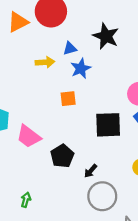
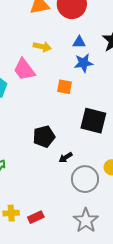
yellow arrow: (45, 62) -> (42, 47), moved
pink trapezoid: (29, 136) -> (24, 70), moved
gray circle: (102, 196) -> (85, 179), moved

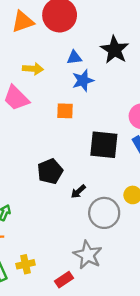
red rectangle: (36, 217) -> (64, 280), moved
gray star: (86, 220) -> (88, 255), moved

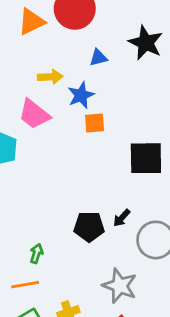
blue star: (83, 80) -> (81, 95), moved
black pentagon: (50, 171) -> (89, 227), moved, turned 30
gray star: (88, 255) -> (120, 286), moved

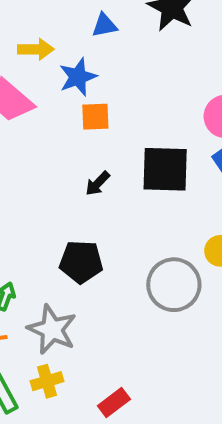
black arrow: (122, 218) -> (98, 183), moved
gray star: (120, 286) -> (52, 329), moved

